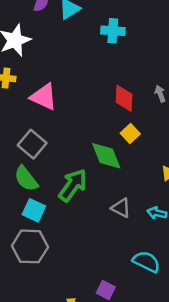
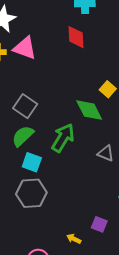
pink triangle: (44, 97) -> (25, 48), moved
red diamond: (124, 98) -> (76, 37), moved
green semicircle: (26, 179) -> (23, 136), turned 90

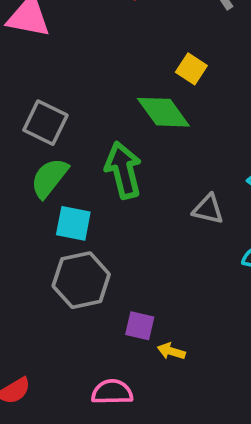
green arrow: (63, 138) -> (123, 170), turned -36
gray triangle: (106, 153) -> (208, 209), moved
purple square: (99, 224) -> (140, 326), moved

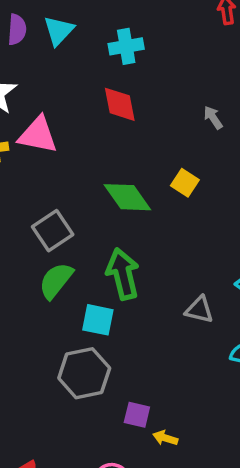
green diamond: (163, 112) -> (127, 197), moved
gray square: (45, 123) -> (53, 231), turned 30
cyan square: (73, 223) -> (98, 320), moved

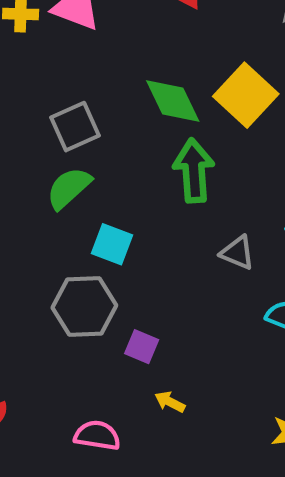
yellow square: (185, 183) -> (246, 95), size x1.8
green arrow: (123, 274) -> (194, 171), moved
purple square: (137, 415) -> (142, 347), moved

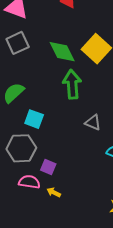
gray square: (75, 127) -> (18, 43), moved
yellow arrow: (170, 402) -> (54, 192), moved
pink semicircle: (97, 435) -> (29, 182), moved

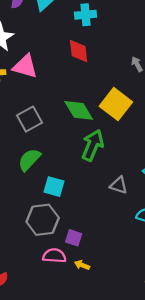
gray square: (18, 43) -> (30, 119), moved
green arrow: (72, 84) -> (93, 145), turned 32

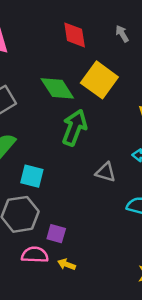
red diamond: (79, 51) -> (75, 35), moved

